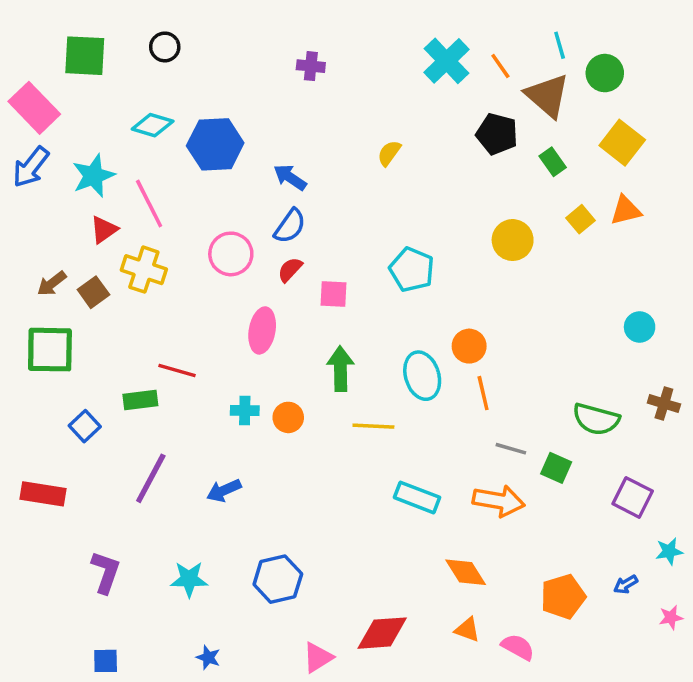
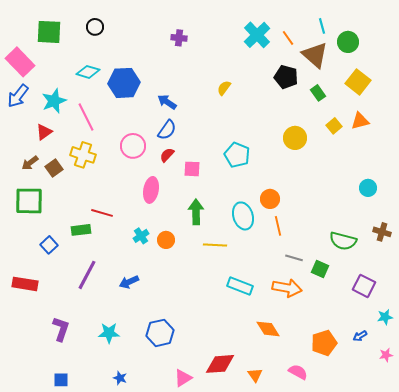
red triangle: (104, 230) -> (44, 132), moved
cyan cross: (245, 410) -> (141, 236), turned -35
orange triangle: (467, 630) -> (255, 375), moved, turned 35

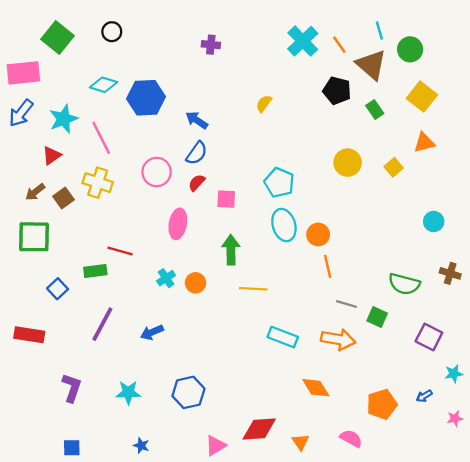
green square: (49, 32) -> (58, 38), turned 36
pink rectangle: (20, 62) -> (23, 73), turned -52
yellow square: (334, 126) -> (394, 167), moved
cyan ellipse: (243, 216) -> (284, 225), moved

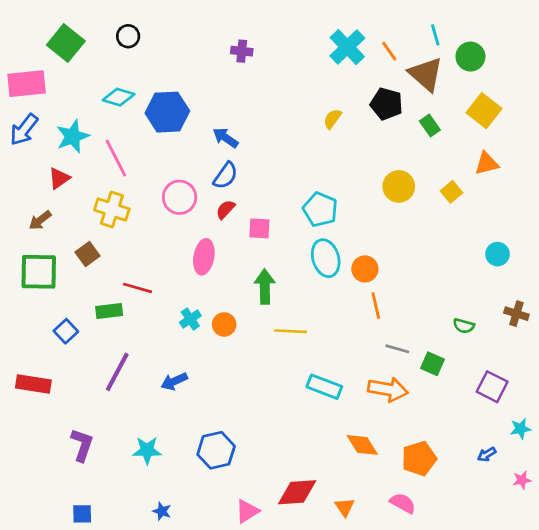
yellow semicircle: (264, 104) -> (332, 119), moved
brown square: (63, 198) -> (87, 254), moved
green semicircle: (404, 284) -> (464, 326), size x0.6
orange pentagon: (382, 404) -> (419, 458), moved

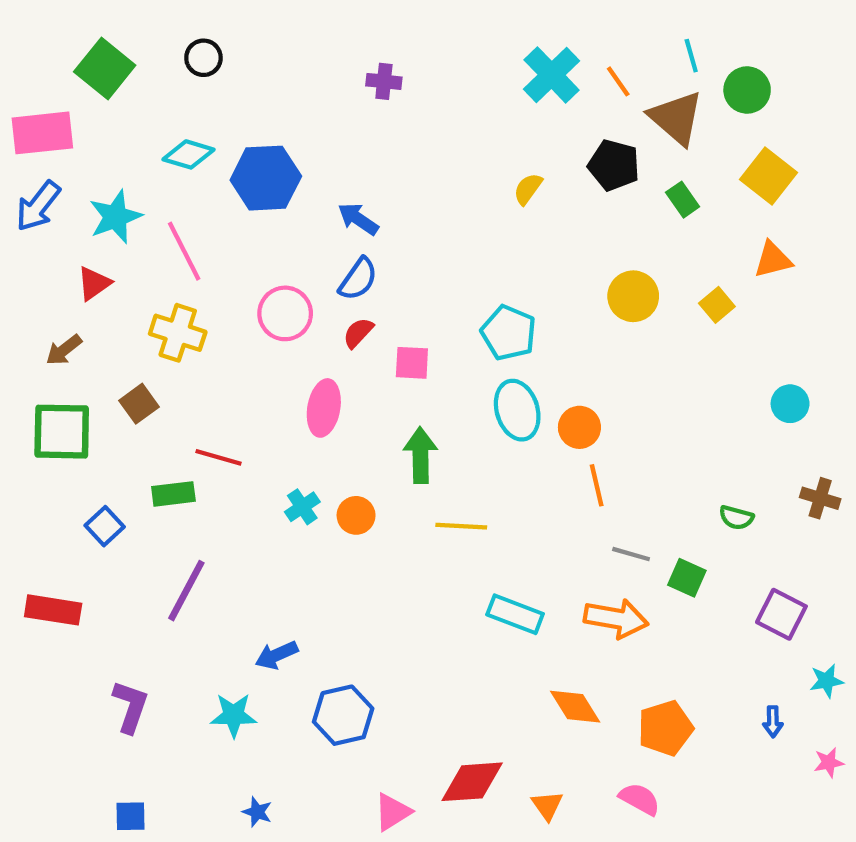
blue arrow: (174, 381) -> (277, 655), moved
blue arrow: (487, 454) -> (773, 722), turned -60

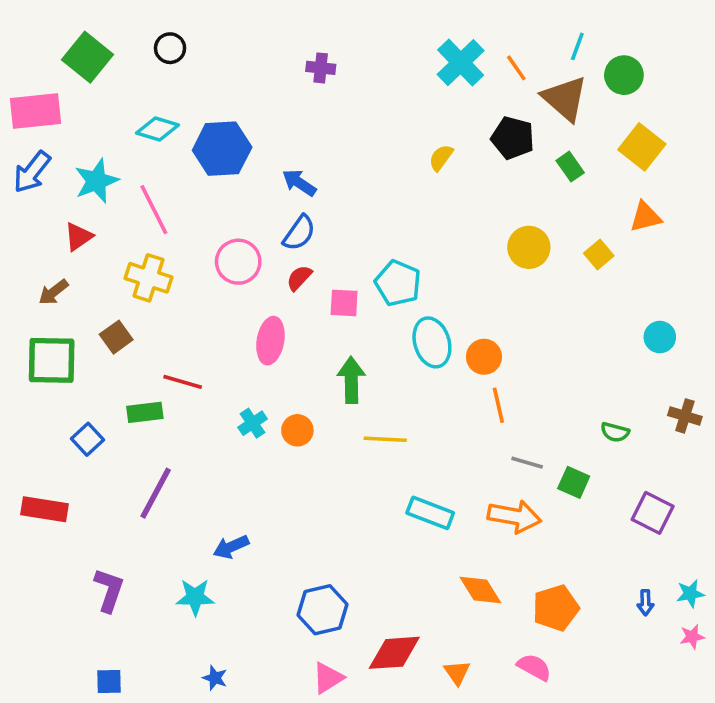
cyan line: (691, 56) -> (577, 46), turned 36
cyan pentagon: (509, 333) -> (398, 283), moved
cyan star: (827, 681) -> (690, 594), moved
blue hexagon: (343, 715) -> (323, 610), moved

